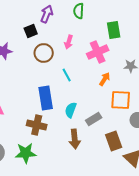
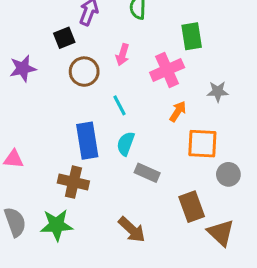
cyan semicircle: (71, 110) -> (126, 144), moved
gray rectangle: (94, 119) -> (147, 173), moved, turned 56
brown arrow: (75, 139) -> (132, 230), moved, turned -42

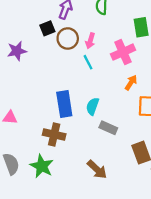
brown circle: (84, 72) -> (68, 38), moved
cyan line: (119, 105) -> (88, 62), moved
green star: (57, 225) -> (42, 166), turned 30

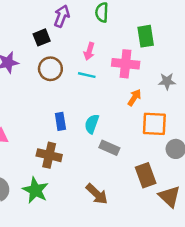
brown circle: (68, 38) -> (50, 69), moved
pink cross: (123, 52) -> (126, 64), turned 30
cyan line: (88, 62) -> (87, 75), turned -49
blue rectangle: (64, 104) -> (60, 121), size x0.6

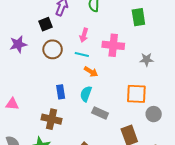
green rectangle: (146, 36) -> (138, 17), moved
orange arrow: (134, 98) -> (91, 72), moved, turned 88

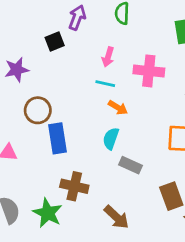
brown circle: (53, 49) -> (38, 110), moved
blue rectangle: (61, 92) -> (57, 138), moved, size x1.5
brown cross: (52, 119) -> (74, 186), moved

